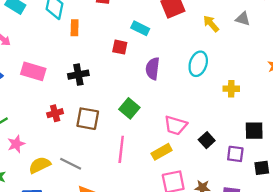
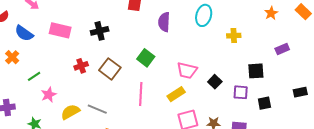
brown square: (88, 119) -> (110, 69), turned 30

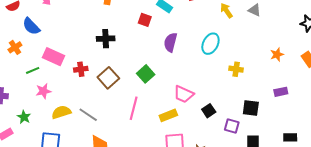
pink rectangle: (60, 30) -> (53, 57), moved

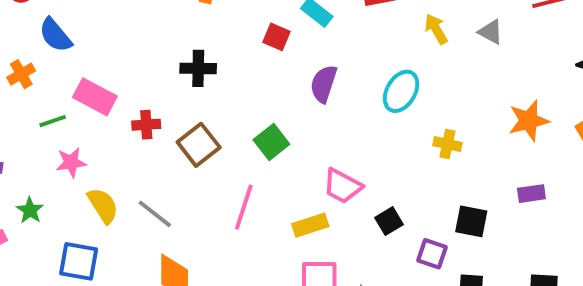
orange star: (277, 55) -> (529, 121), size x1.5
yellow semicircle: (61, 112) -> (103, 206), turned 72

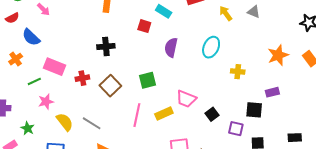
green square: (271, 142) -> (147, 80), turned 30
purple rectangle: (531, 194) -> (272, 92), moved
yellow rectangle: (310, 225) -> (164, 113), moved

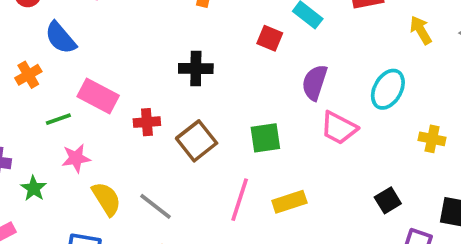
pink trapezoid: (186, 99) -> (339, 128), moved
black square: (212, 114) -> (388, 200), moved
green star: (28, 128) -> (34, 188), moved

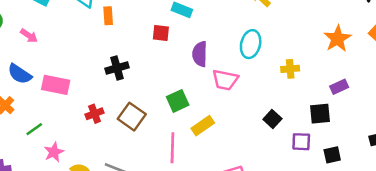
pink rectangle: (98, 96) -> (56, 85), moved
yellow rectangle: (289, 202) -> (203, 126), moved

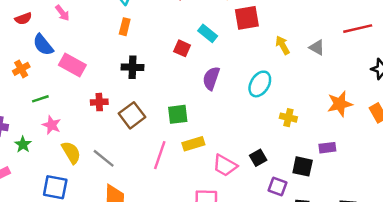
orange rectangle: (108, 16) -> (125, 27), moved
pink trapezoid: (225, 80) -> (225, 165), moved
pink star: (54, 152) -> (52, 125), turned 30

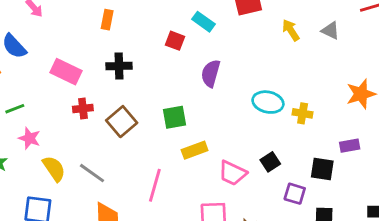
pink rectangle: (72, 65) -> (66, 72), moved
cyan ellipse: (260, 84) -> (268, 102), moved, turned 75
pink line: (160, 155) -> (155, 185), moved

